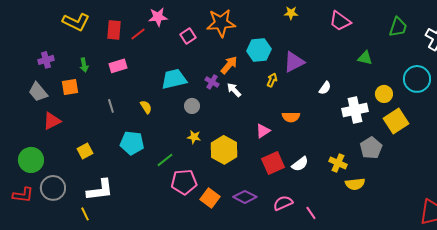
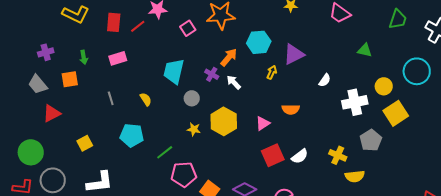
cyan trapezoid: (174, 79) -> (174, 71), turned -64
yellow hexagon: (224, 150) -> (224, 121), moved

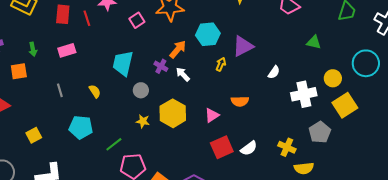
red line: (138, 26) -> (87, 18), turned -70

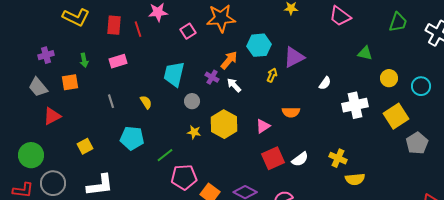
cyan circle: (366, 63) -> (421, 86), moved, size x0.7
yellow circle: (333, 78) -> (389, 78), moved
gray pentagon: (320, 132) -> (417, 143), moved

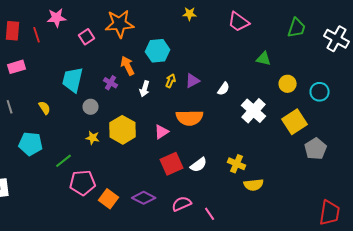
purple triangle: (294, 57) -> (193, 81), moved, size x0.7
orange arrow: (229, 60) -> (128, 66), turned -66
white arrow: (234, 85) -> (145, 89), moved, turned -119
white cross: (355, 105) -> (254, 111), turned -35
orange semicircle: (291, 112) -> (190, 118), size x1.5

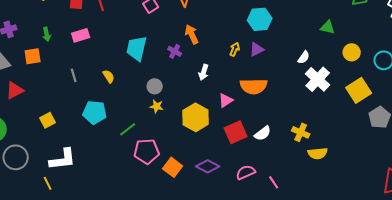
cyan hexagon: (158, 51) -> (260, 19), moved
white arrow: (145, 89) -> (204, 72), moved
white semicircle: (224, 89) -> (304, 57), moved
gray circle: (91, 107) -> (155, 86), moved
yellow hexagon: (123, 130) -> (196, 117), moved

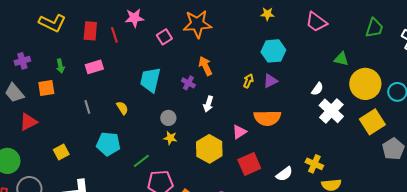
yellow circle: (352, 52) -> (365, 84), size x1.8
white arrow: (204, 72) -> (208, 104), moved
white semicircle: (263, 133) -> (284, 174), moved

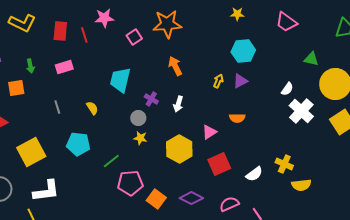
purple cross: (188, 83) -> (151, 99), moved
orange semicircle: (267, 118) -> (237, 118), size x0.6
yellow square: (61, 152) -> (31, 152), size x1.8

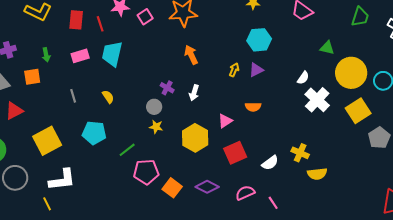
pink square: (134, 37) -> (145, 17), moved
cyan trapezoid: (120, 80) -> (112, 54), moved

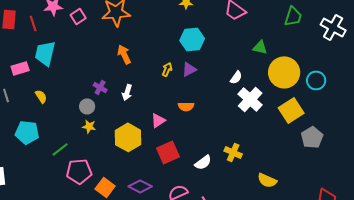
pink rectangle: (80, 56) -> (20, 68), moved
yellow semicircle: (317, 174) -> (267, 180), moved, turned 30

